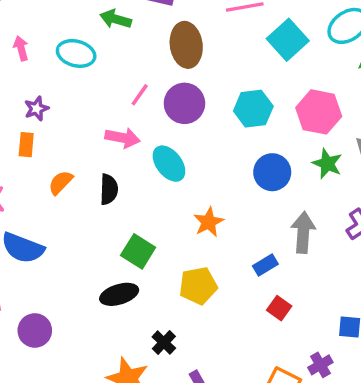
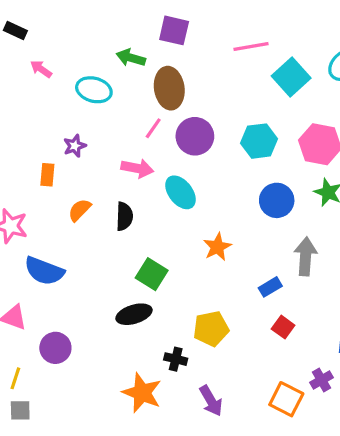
brown ellipse: (186, 45) -> (169, 88), moved
pink arrow: (21, 48) -> (41, 69), moved, turned -40
purple star: (37, 109) -> (75, 146), moved
yellow pentagon: (198, 286) -> (211, 329), moved
black cross: (164, 343) -> (176, 359), turned -30

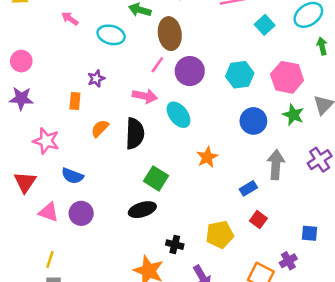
cyan square: (291, 77) -> (265, 25), size x0.7
black semicircle: (124, 216) -> (135, 133), size x1.4
blue semicircle: (44, 271) -> (72, 176), size x0.7
yellow pentagon: (211, 329) -> (220, 235), moved
purple circle: (55, 348) -> (81, 213), moved

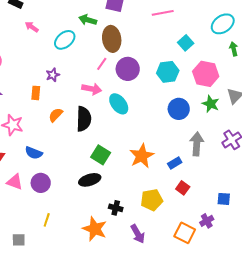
cyan square: (265, 25) -> (186, 43), moved
cyan ellipse: (111, 35) -> (65, 40), turned -55
orange star: (207, 157) -> (142, 156), moved, size x1.4
yellow line: (50, 260) -> (47, 220), moved

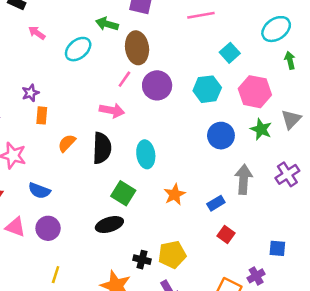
purple star: (53, 75) -> (30, 93), moved
cyan ellipse: (119, 104) -> (146, 154), moved, turned 30
orange star: (142, 156) -> (175, 194), size x0.7
yellow pentagon: (152, 200) -> (172, 255), moved

